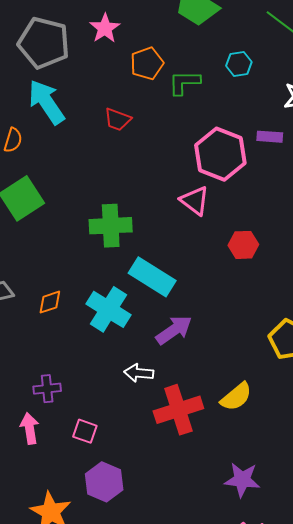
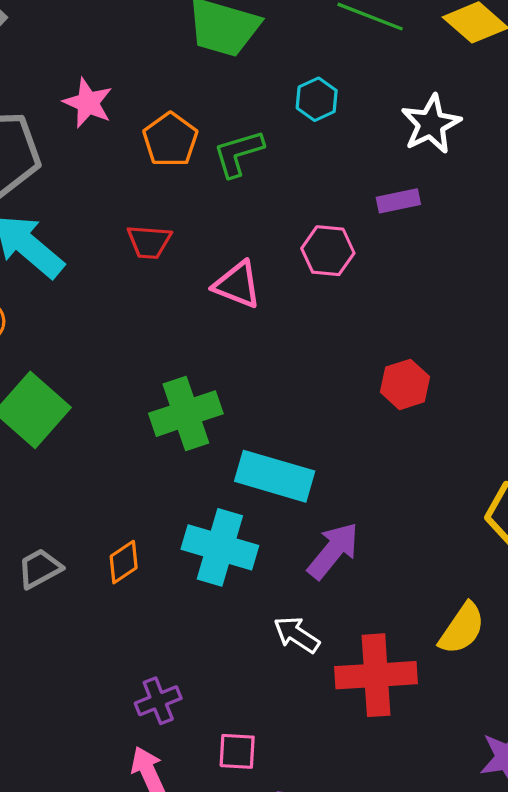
pink hexagon: (220, 154) -> (328, 251), size x0.6
pink triangle: (195, 201) -> (237, 285), moved
white arrow: (139, 373) -> (297, 635), turned 44
red cross: (178, 410) -> (376, 675), turned 30

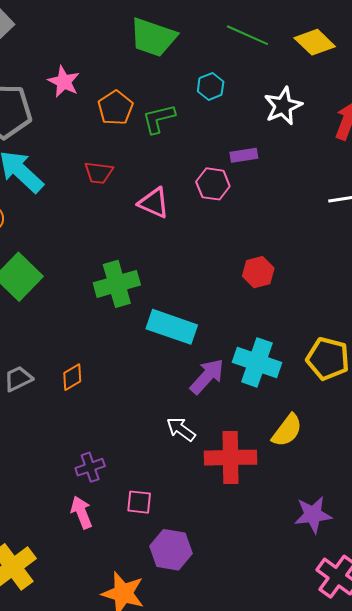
purple rectangle: (398, 201) -> (244, 155), moved
cyan cross: (220, 547) -> (257, 362), moved

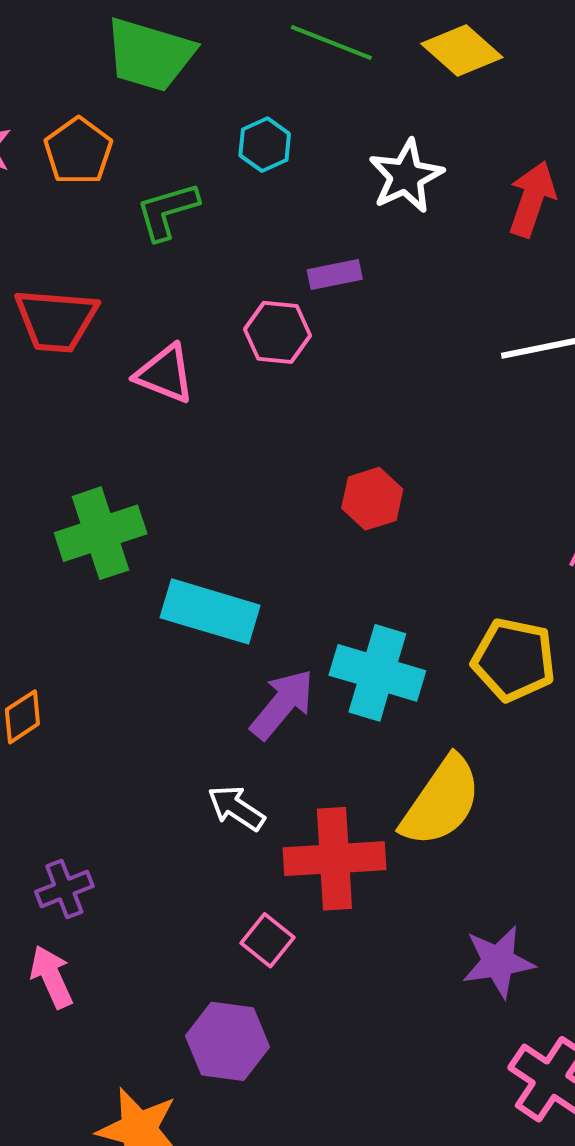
orange pentagon: (115, 108) -> (78, 151), moved
red trapezoid: (99, 173) -> (56, 320), size x1.5
yellow semicircle: (287, 430) -> (441, 801), size x1.4
pink square: (139, 502) -> (268, 940), moved, turned 35

